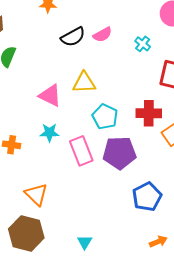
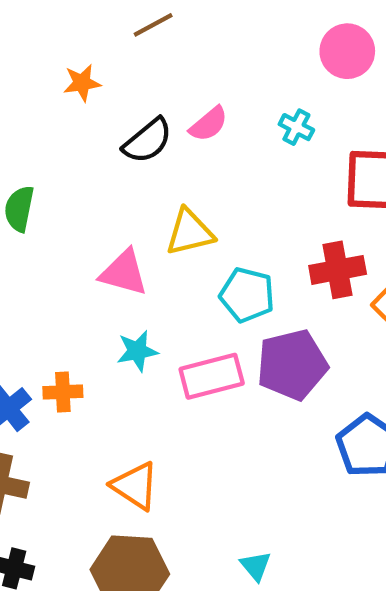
pink rectangle: (81, 151) -> (212, 376), turned -72

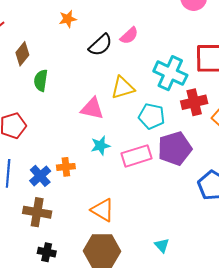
cyan cross: (296, 127) -> (170, 73), moved, size x2.0

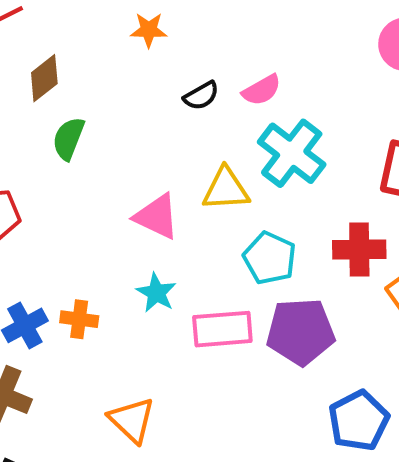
black semicircle: (100, 45) -> (201, 96), size x0.7
cyan cross: (170, 73) -> (292, 153), moved
cyan star: (100, 146) -> (156, 293), turned 30

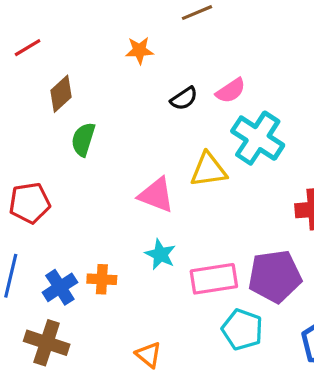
cyan pentagon: (270, 258) -> (242, 330), moved
orange triangle: (132, 420) -> (149, 355), size x0.7

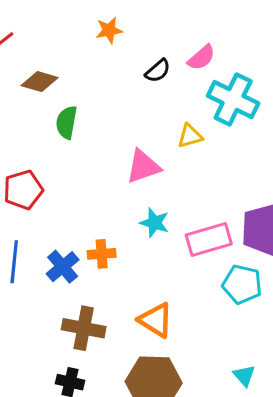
brown diamond: (61, 94) -> (40, 82), turned 66
yellow triangle: (208, 170) -> (190, 136), size x0.7
pink triangle: (156, 195) -> (143, 166), turned -33
brown cross: (47, 343) -> (84, 328), moved
orange triangle: (149, 355) -> (156, 320), size x1.4

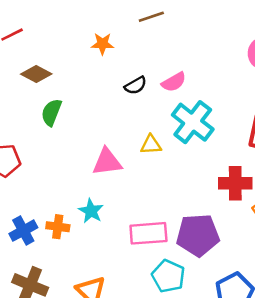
cyan star: (155, 223) -> (91, 211), moved

